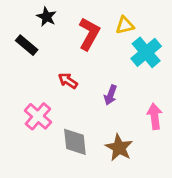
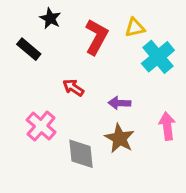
purple arrow: (111, 95) -> (120, 103), turned 72
brown star: (119, 148) -> (120, 138), moved

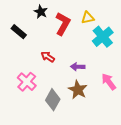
black star: (50, 18) -> (41, 12), moved
pink arrow: (167, 126) -> (109, 82), turned -30
gray diamond: (81, 154) -> (53, 100), turned 35

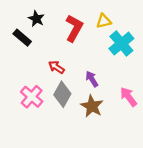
black star: (41, 12) -> (36, 19), moved
purple arrow: (78, 67) -> (92, 79), turned 56
gray diamond: (53, 100) -> (62, 94), moved

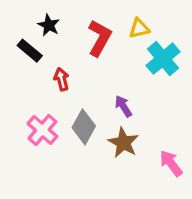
red arrow: (56, 67) -> (61, 79), moved, turned 42
pink arrow: (129, 97) -> (171, 163), moved

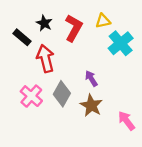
black star: (49, 25) -> (44, 23), moved
red arrow: (61, 79) -> (45, 58), size x1.6

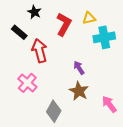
black star: (44, 23) -> (34, 12), moved
cyan cross: (121, 43) -> (104, 37), turned 30
gray diamond: (62, 94) -> (54, 111), moved

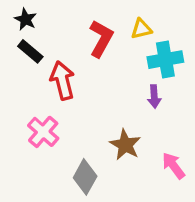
black star: (34, 12) -> (26, 19), moved
purple arrow: (79, 68) -> (154, 97), moved, turned -152

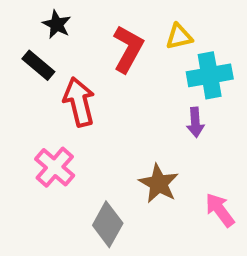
black star: (26, 19) -> (57, 24), moved

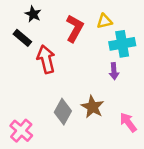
pink cross: (55, 167) -> (21, 131), moved
gray diamond: (108, 224) -> (63, 112), moved

